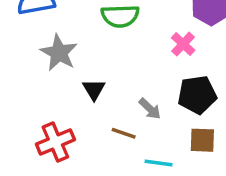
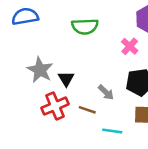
gray star: (59, 53) -> (40, 70), moved
red cross: (55, 142) -> (55, 106), moved

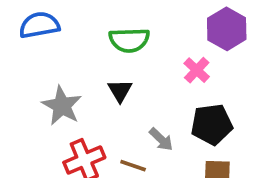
black triangle: (66, 79) -> (120, 91), moved

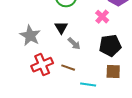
gray arrow: (161, 139) -> (74, 44), moved

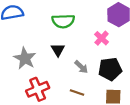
gray arrow: (74, 44) -> (81, 67), moved
brown line: (68, 68) -> (77, 92), moved

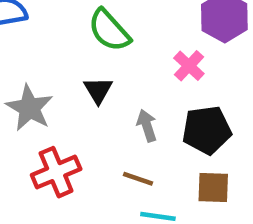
green semicircle: (63, 21) -> (109, 30), turned 50
gray arrow: (81, 67) -> (147, 126), turned -152

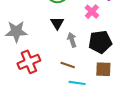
black triangle: (98, 90) -> (57, 23), moved
gray star: (29, 108) -> (16, 31), turned -30

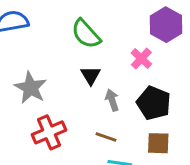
gray star: (16, 31) -> (31, 88), turned 30
black pentagon: (100, 42) -> (154, 103), turned 30

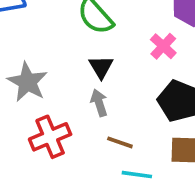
gray arrow: (112, 100) -> (99, 103), moved

